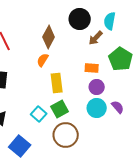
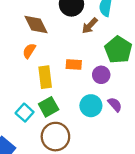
brown diamond: (49, 37) -> (36, 25), turned -55
orange rectangle: (92, 68) -> (74, 65), moved
purple circle: (97, 87) -> (101, 75), moved

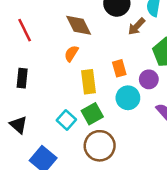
orange rectangle: (74, 65) -> (119, 68), turned 70
cyan circle: (91, 106) -> (128, 98), moved

